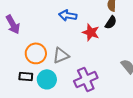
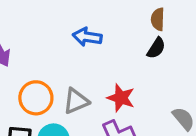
red star: (91, 32) -> (121, 98), moved

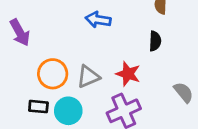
black semicircle: (156, 48) -> (155, 41), moved, turned -30

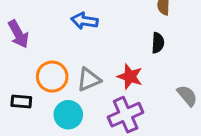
blue arrow: (98, 20) -> (84, 21), moved
black rectangle: (38, 107) -> (21, 102), moved

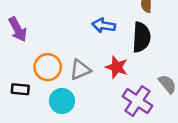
blue arrow: (84, 21) -> (104, 25), moved
black semicircle: (158, 43) -> (141, 37), size x1.6
purple cross: (126, 115) -> (137, 101), moved, turned -32

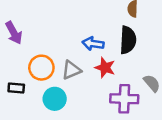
blue arrow: (104, 25) -> (93, 44), moved
purple cross: (137, 101) -> (124, 99), turned -32

